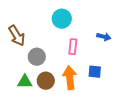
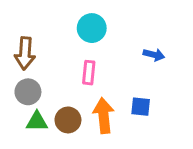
brown arrow: (17, 36) -> (25, 53), turned 35
pink rectangle: (73, 47) -> (89, 73), moved
gray circle: (37, 57) -> (28, 92), moved

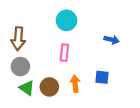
orange arrow: (104, 116) -> (75, 84), size x0.7
green triangle: (37, 121) -> (27, 88), turned 35

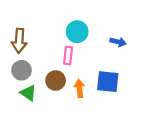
cyan circle: (67, 20) -> (77, 32), moved
blue square: (102, 77) -> (108, 82), size x1.5
brown circle: (49, 87) -> (56, 80), moved

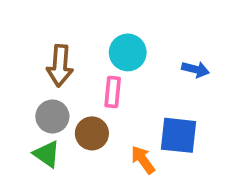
brown arrow: (19, 41) -> (60, 66), moved
gray circle: (22, 70) -> (52, 116), moved
orange arrow: (79, 88) -> (143, 160), moved, turned -30

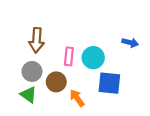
cyan circle: (128, 52) -> (93, 58), moved
blue arrow: (195, 69) -> (130, 43), moved
orange arrow: (143, 160) -> (77, 98), moved

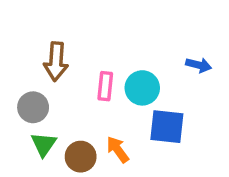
gray circle: (32, 71) -> (33, 107), moved
brown circle: (56, 82) -> (81, 157), moved
green triangle: (28, 95) -> (44, 144), turned 30

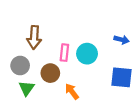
blue square: (167, 127) -> (122, 77), moved
brown circle: (81, 157) -> (50, 73), moved

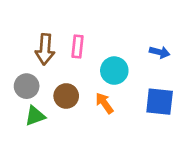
pink rectangle: (64, 53) -> (78, 46), moved
green triangle: (27, 88) -> (35, 116), turned 35
orange arrow: (72, 91) -> (104, 103), moved

